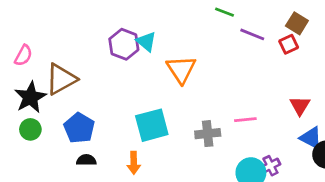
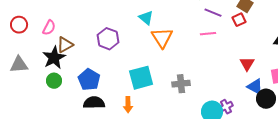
cyan triangle: (146, 41) -> (146, 18), moved
purple hexagon: (124, 44) -> (108, 39), moved
brown triangle: (61, 79) -> (65, 45), moved, size x0.7
pink line: (245, 120) -> (208, 34), moved
black semicircle: (86, 160) -> (94, 103), size x1.5

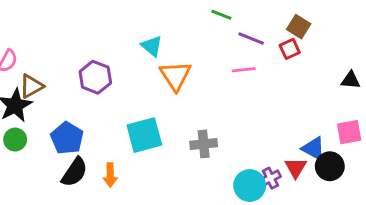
red triangle: (247, 64) -> (296, 168), moved
black semicircle: (94, 103) -> (74, 172), turned 125
orange arrow: (128, 105) -> (110, 175), moved

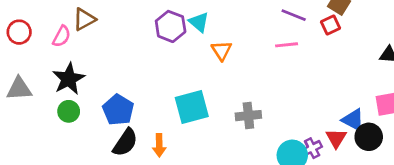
orange triangle: (175, 76) -> (222, 50), size x0.7
purple hexagon: (95, 77) -> (171, 26), moved
brown triangle: (31, 86) -> (84, 19), moved

